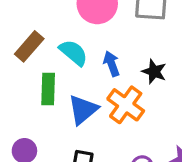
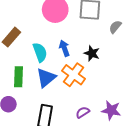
cyan semicircle: (73, 53) -> (40, 52), moved, turned 30
green rectangle: (48, 89) -> (19, 77), moved

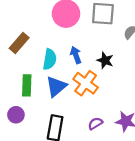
cyan semicircle: (40, 52) -> (50, 59), turned 30

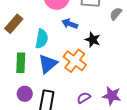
blue arrow: (76, 55) -> (70, 24), moved, turned -49
purple circle: (16, 115) -> (25, 94), moved

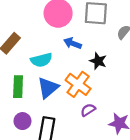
cyan semicircle: (42, 39) -> (41, 60), turned 66
purple semicircle: (84, 98) -> (88, 110), moved

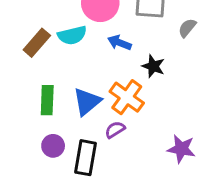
cyan semicircle: (41, 60) -> (72, 35), moved
purple semicircle: (88, 110) -> (115, 130), moved

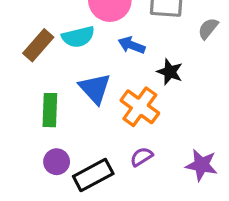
blue triangle: (87, 102) -> (95, 88), moved, turned -32
purple semicircle: (115, 130) -> (141, 157), moved
black rectangle: (85, 158) -> (93, 175), turned 52

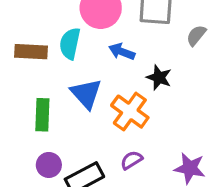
cyan semicircle: (78, 37) -> (70, 44), turned 116
brown rectangle: (38, 45) -> (31, 52), turned 52

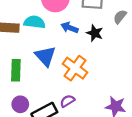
cyan semicircle: (70, 44) -> (34, 22), turned 85
black star: (159, 78) -> (95, 33), moved
purple semicircle: (131, 160) -> (67, 101), moved

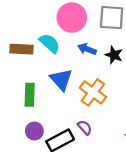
cyan semicircle: (34, 22) -> (50, 43), turned 35
purple semicircle: (67, 101) -> (85, 128), turned 80

